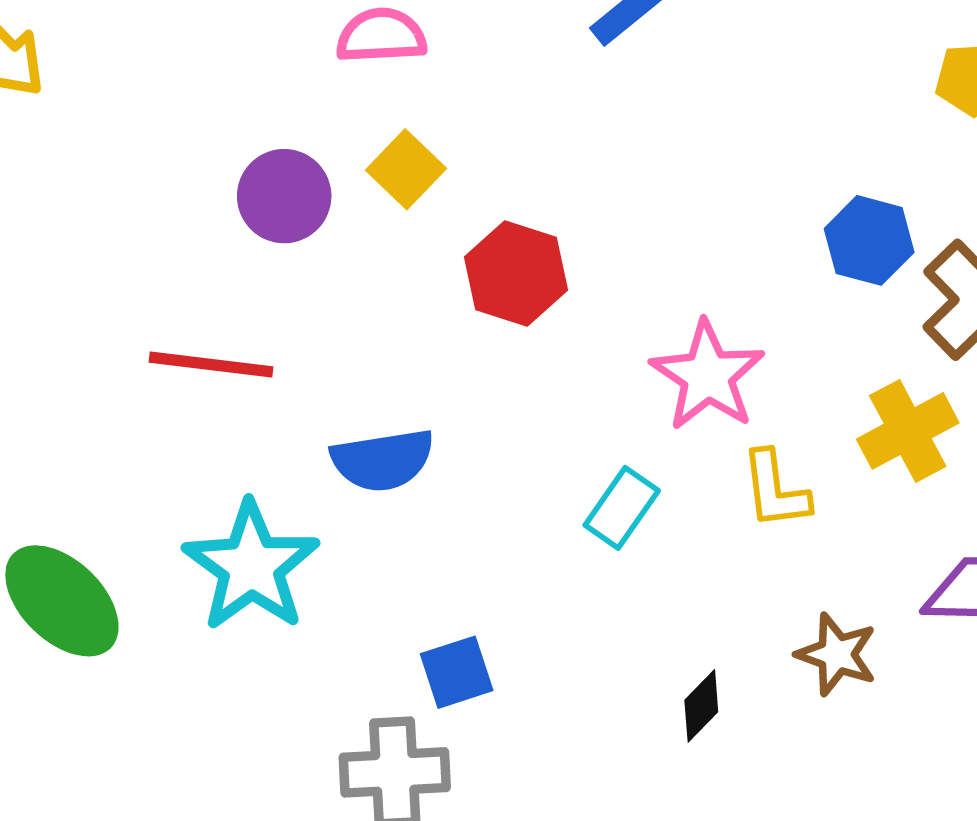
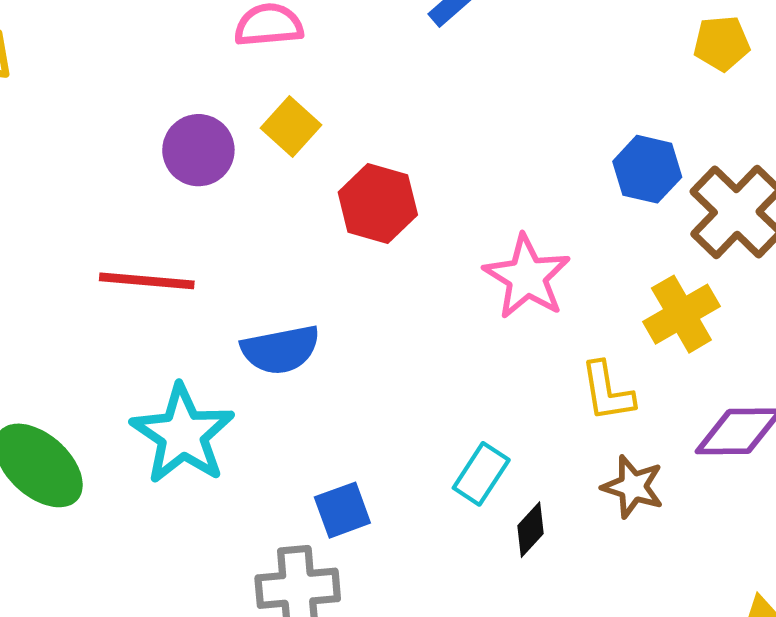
yellow L-shape: (775, 490) -> (607, 392), moved
cyan rectangle: (622, 508) -> (481, 474), moved

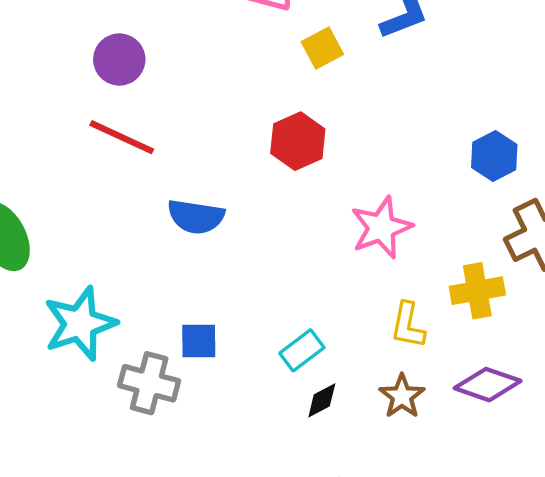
yellow square: (291, 127) -> (322, 48), moved
purple circle: (198, 150) -> (119, 59), moved
blue hexagon: (647, 169) -> (494, 156), moved
cyan star: (183, 434) -> (80, 324), moved

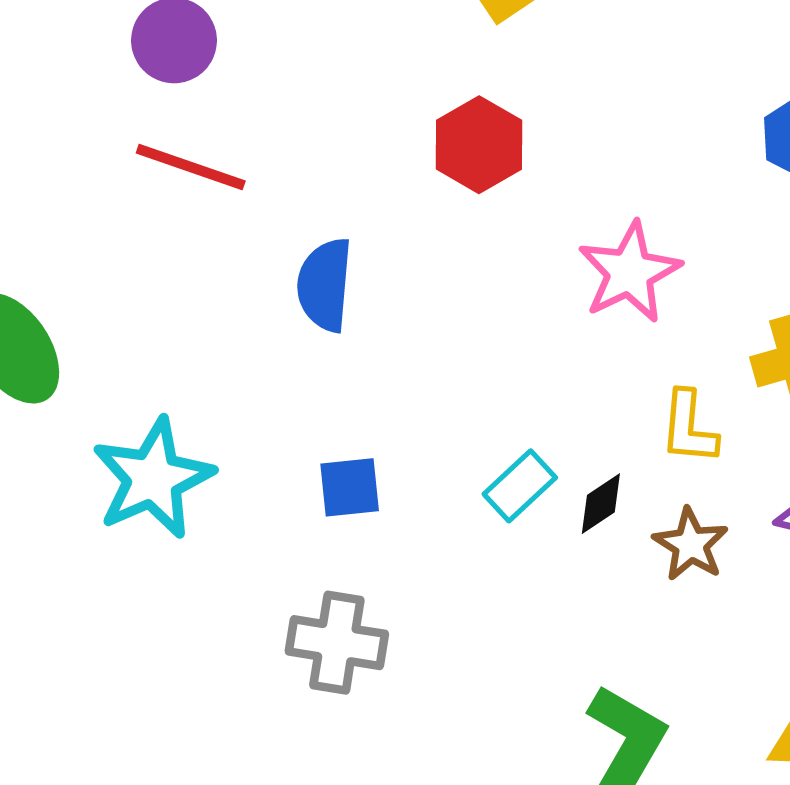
blue semicircle: (196, 217) -> (325, 285), turned 92
gray cross: (149, 383) -> (337, 643), moved
black diamond: (322, 400) -> (601, 504), moved

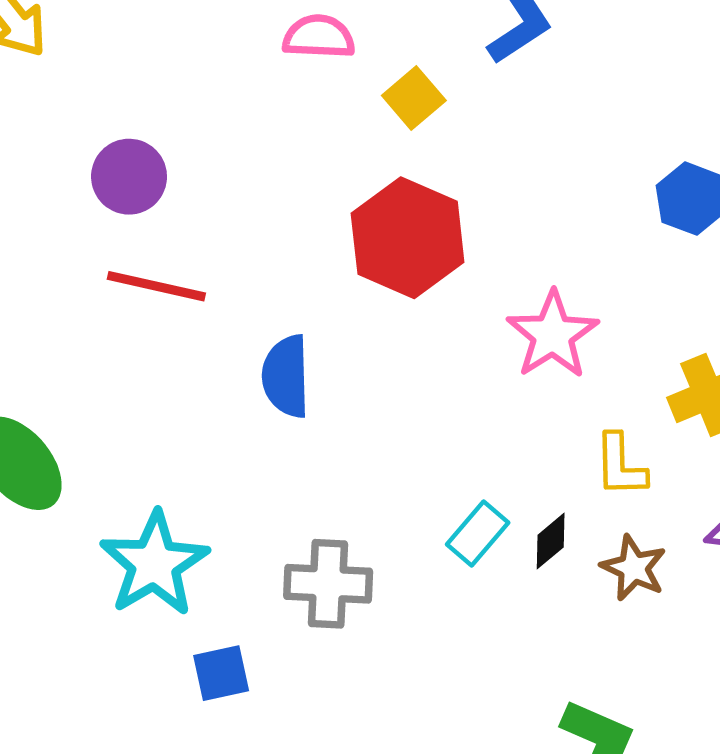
red hexagon: (479, 145) -> (408, 238), size x1.4
blue square: (350, 487) -> (221, 673), moved
gray cross: (337, 643) -> (328, 584), moved

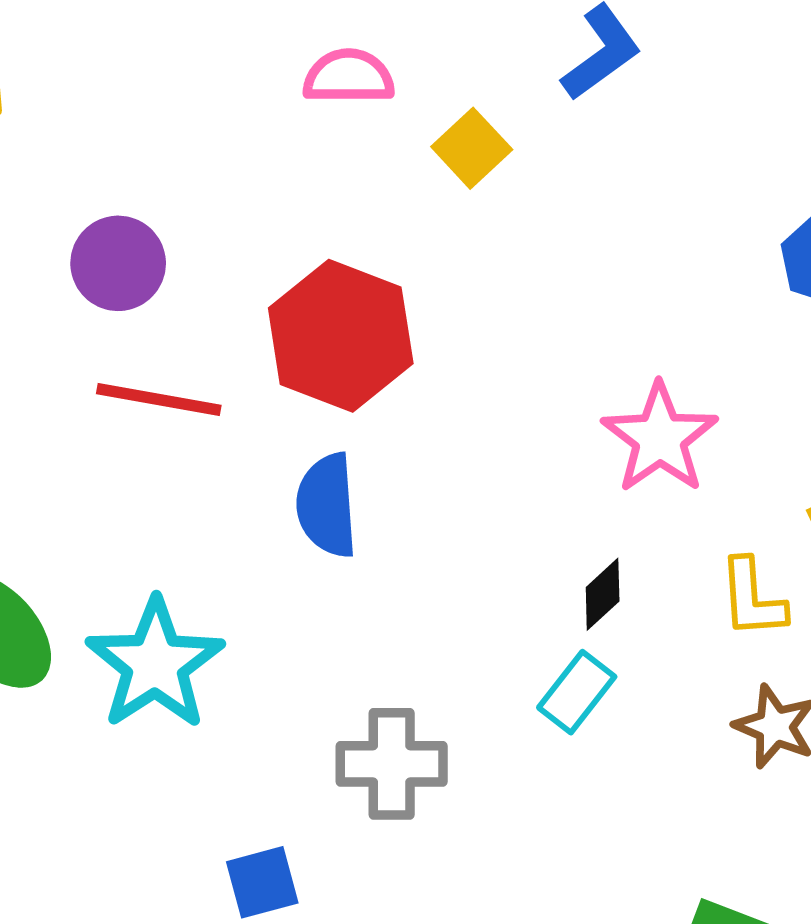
red hexagon: (408, 238) -> (341, 336), moved
black diamond: (551, 541) -> (603, 594), moved
cyan star: (154, 564) -> (155, 664), moved

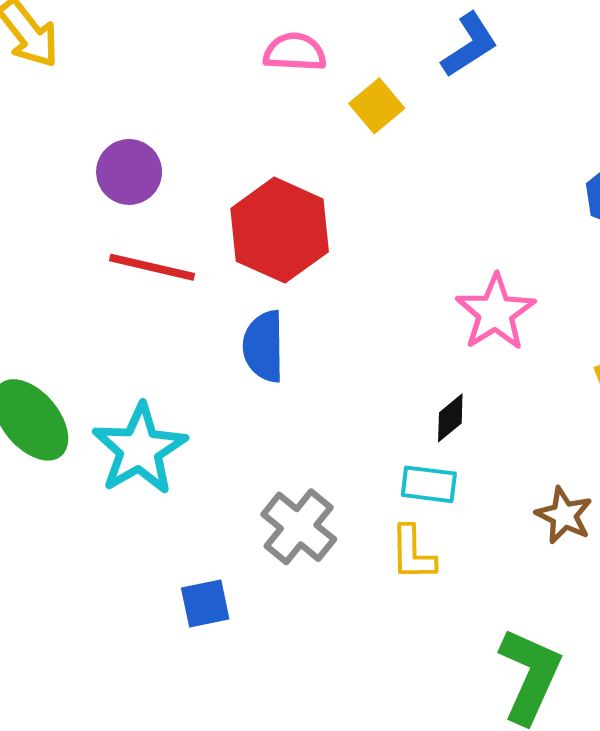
yellow L-shape: (752, 598) -> (413, 553), moved
cyan rectangle: (577, 692) -> (429, 484), turned 56
gray cross: (392, 764) -> (299, 527), turned 36

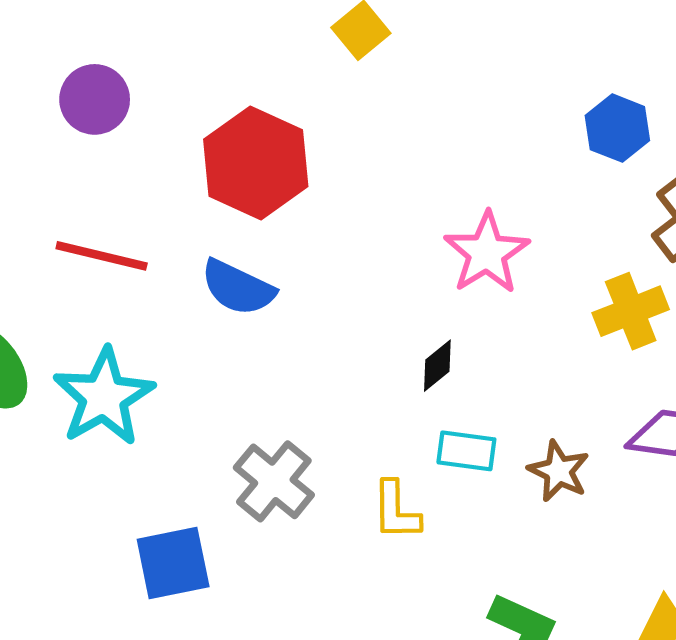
red line: (152, 267) -> (102, 256), moved
blue semicircle: (264, 346) -> (238, 288), turned -64
cyan rectangle: (429, 484) -> (466, 451), moved
blue square: (205, 603) -> (173, 563), size x1.4

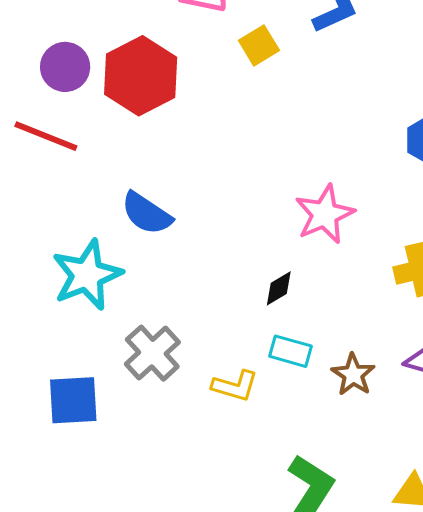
red hexagon: (256, 163) -> (141, 76), moved
red line: (102, 256) -> (46, 136), moved
cyan star: (104, 397) -> (87, 275), moved
yellow L-shape: (396, 511) -> (235, 386), turned -81

